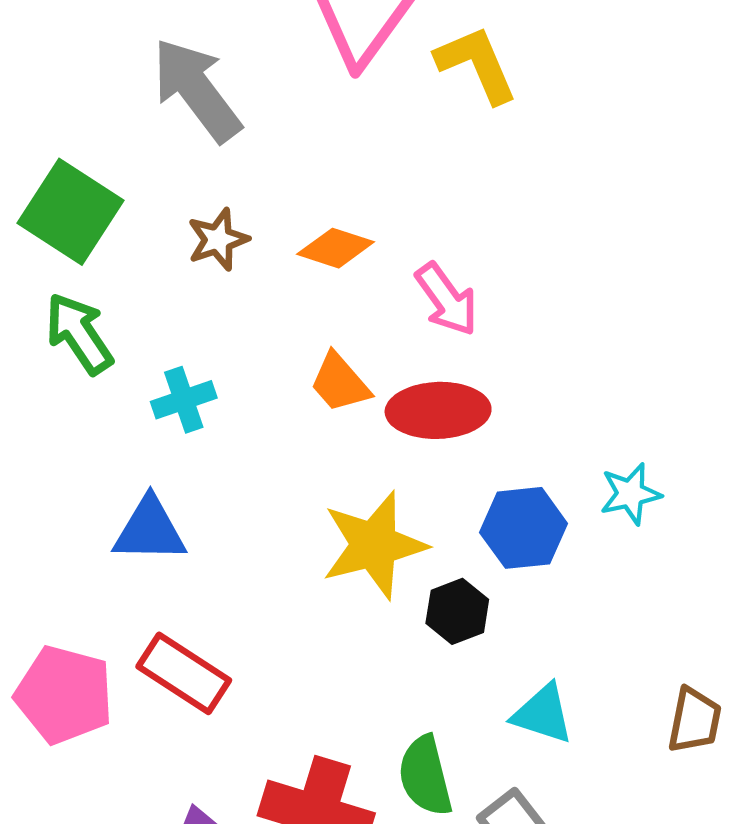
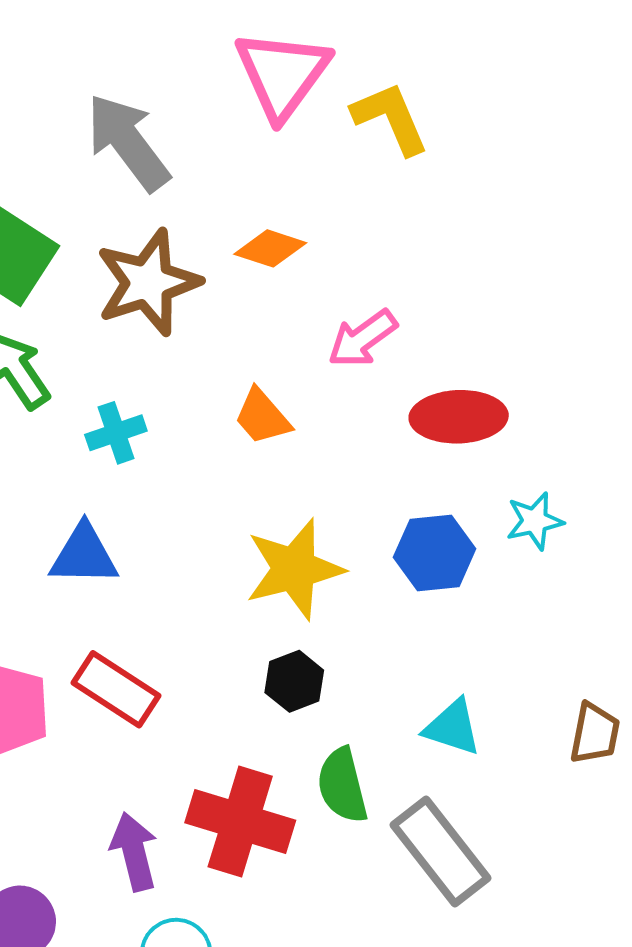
brown star: (218, 239) -> (148, 283), size x1.8
orange diamond: (336, 248) -> (270, 248), moved
pink arrow: (447, 299) -> (362, 339), turned 90
red ellipse: (438, 410) -> (459, 417), moved
black hexagon: (457, 611) -> (294, 681), moved

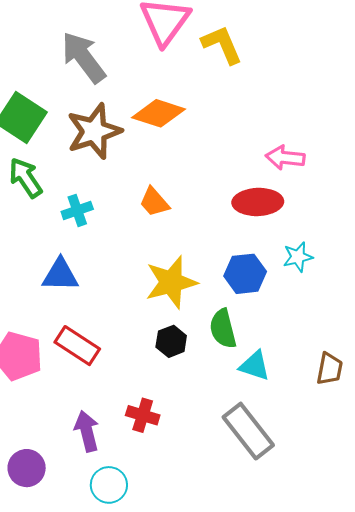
orange diamond: (270, 248) -> (159, 113), size x1.4
pink arrow: (362, 339) -> (285, 158), moved, turned 42
green semicircle: (342, 785) -> (223, 329), moved
red cross: (240, 822) -> (143, 415), size x0.6

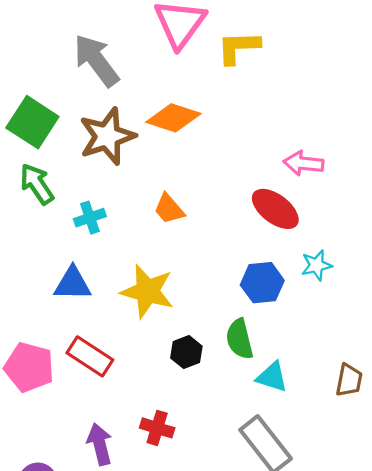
yellow L-shape: (222, 45) -> (238, 47), turned -69
red ellipse: (258, 202) -> (275, 209), turned 39
yellow star: (171, 282) -> (147, 291), moved, turned 30

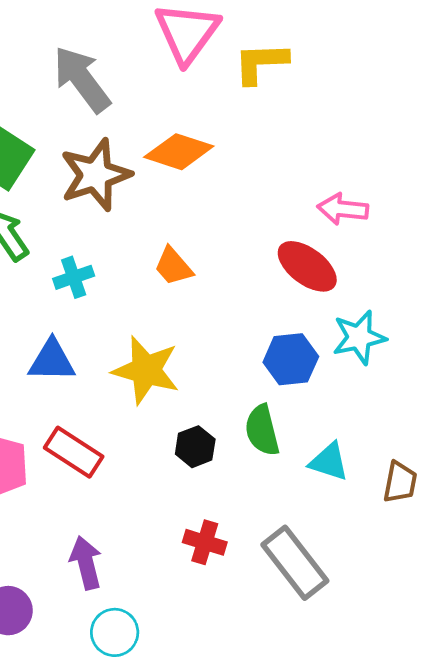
cyan star: (316, 265) -> (359, 337), size x1.4
cyan triangle: (272, 377) -> (329, 462), moved
red cross: (157, 428) -> (205, 542), moved

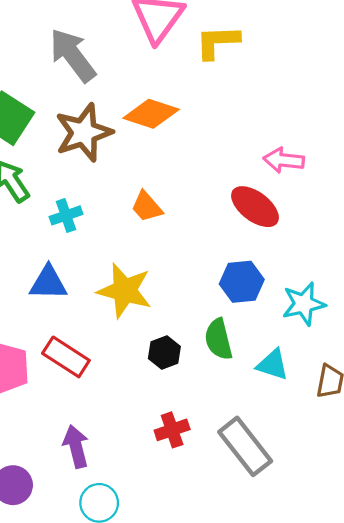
cyan star: (359, 337) -> (304, 304), moved
red cross: (205, 542) -> (172, 430), turned -36

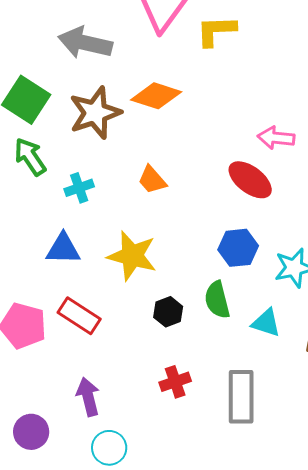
gray arrow: (73, 55) -> (85, 43), turned -40
gray rectangle: (245, 446) -> (241, 397), turned 38

